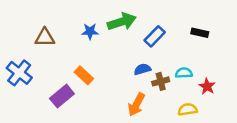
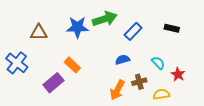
blue star: (90, 31) -> (78, 27), size x1.5
cyan semicircle: (184, 73) -> (158, 63), turned 48
brown cross: (161, 81) -> (139, 82), moved

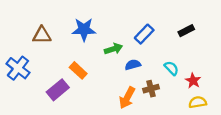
green arrow: (105, 19) -> (113, 49), moved, size x0.7
black rectangle: (172, 28) -> (186, 31), turned -40
yellow semicircle: (161, 94) -> (198, 102), moved

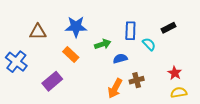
blue rectangle: (144, 34) -> (130, 31), turned -42
cyan semicircle: (171, 68) -> (149, 44), moved
orange rectangle: (78, 70) -> (71, 54), moved

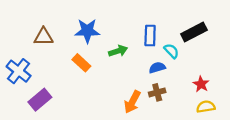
black rectangle: (169, 28) -> (194, 32), size x1.5
blue semicircle: (120, 59) -> (157, 68), moved
purple rectangle: (52, 81) -> (40, 100), moved

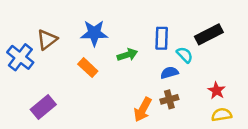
brown triangle: (43, 37) -> (47, 39), turned -36
blue cross: (19, 71) -> (20, 57), moved

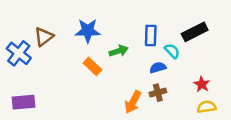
orange rectangle: (88, 68) -> (92, 66), moved
purple rectangle: (43, 107) -> (24, 102), moved, turned 35

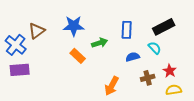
cyan semicircle: (172, 51) -> (155, 48), moved
brown cross: (158, 93) -> (148, 78), moved
purple rectangle: (24, 102) -> (20, 70), moved

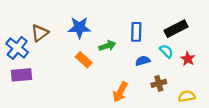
red star: (170, 71) -> (188, 59), moved

